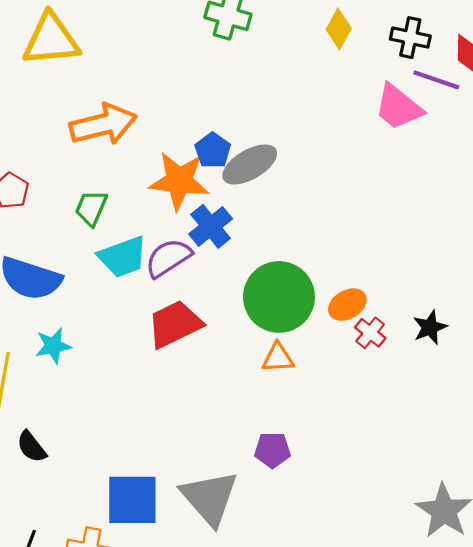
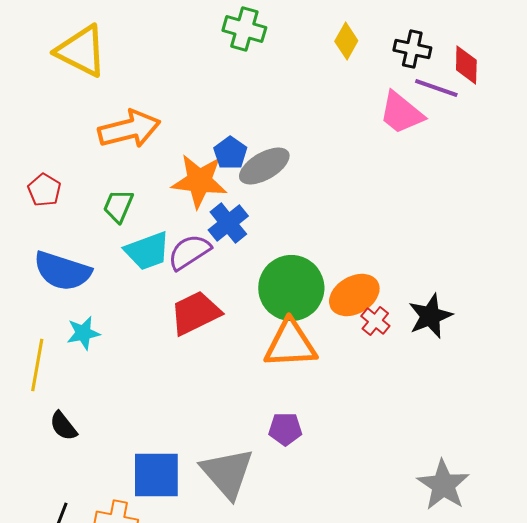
yellow triangle: (51, 40) -> (81, 51), turned 32
orange ellipse: (347, 305) -> (354, 295), size x1.4
black star: (430, 327) -> (430, 316), size x1.4
orange triangle: (278, 358) -> (290, 344), size x1.8

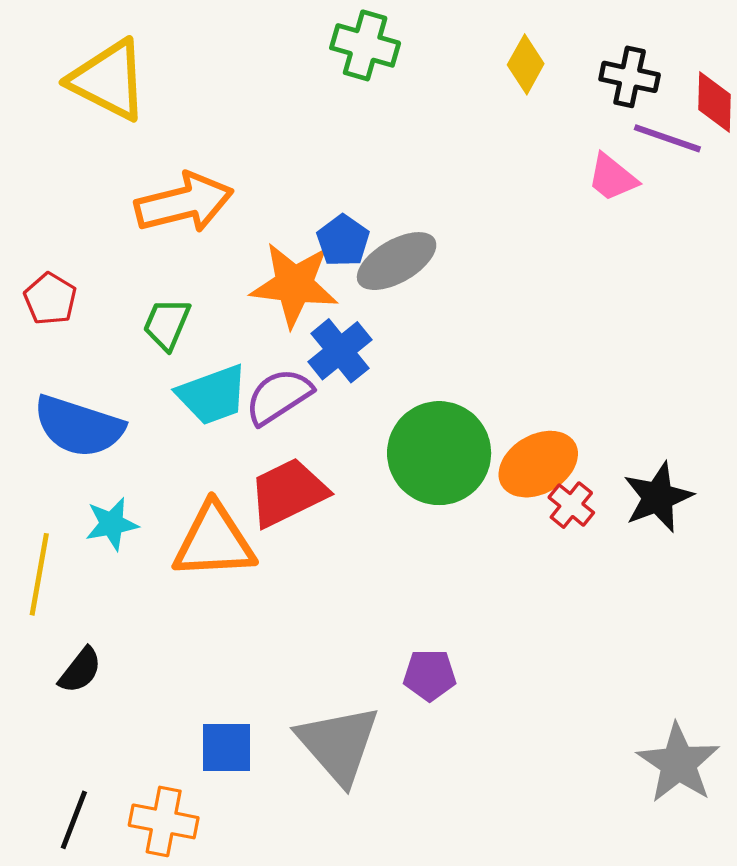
pink trapezoid: (401, 113) -> (612, 178), size x0.7
orange triangle: (290, 344) -> (214, 541), moved
black semicircle: (63, 426) -> (80, 670), turned -104
blue square: (156, 475) -> (227, 747), size x0.7

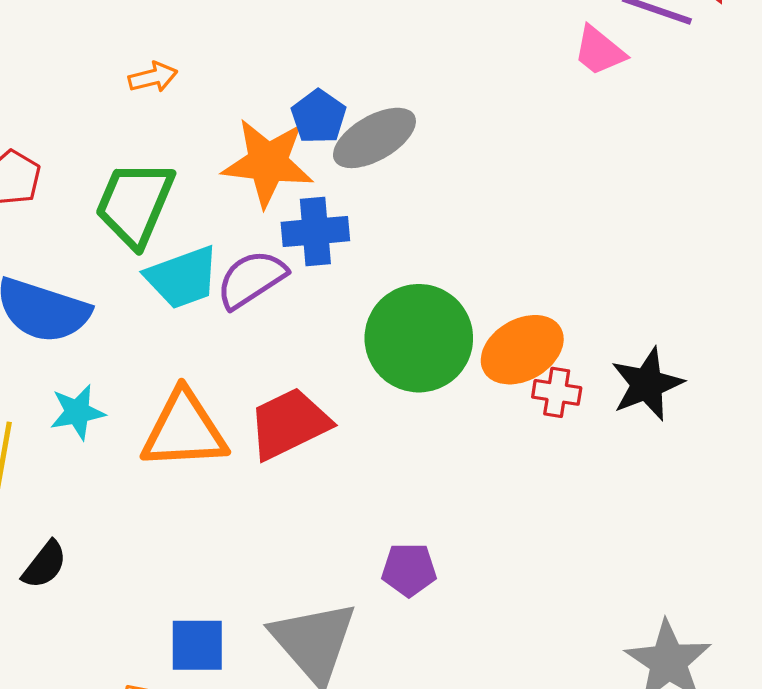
orange arrow: (184, 203) -> (153, 77), size x0.5
green trapezoid: (167, 324) -> (135, 204), size x1.6
blue cross: (340, 351) -> (315, 232), turned 34
red trapezoid: (288, 492) -> (289, 424), moved
red cross: (571, 505) -> (557, 392), turned -30

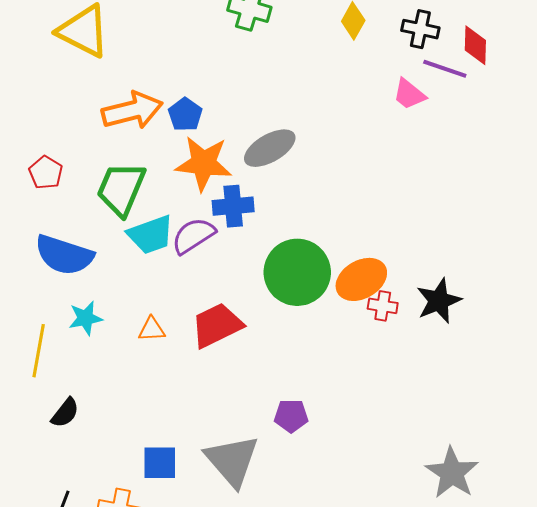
orange arrow: (153, 77) -> (132, 110), size x2.0
blue pentagon: (319, 117) -> (185, 115), moved
orange triangle: (184, 430) -> (152, 329), size x0.5

